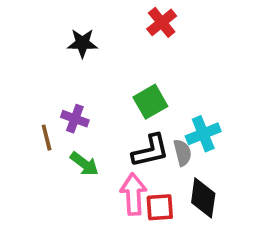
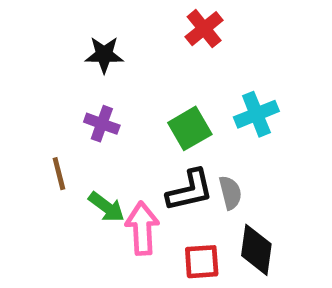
purple cross: (75, 119) -> (102, 124), moved
cyan cross: (203, 134) -> (256, 114), moved
pink arrow: (133, 194) -> (142, 228), moved

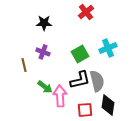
brown line: (59, 174) -> (24, 65), moved
gray semicircle: (230, 193) -> (97, 81), size x1.5

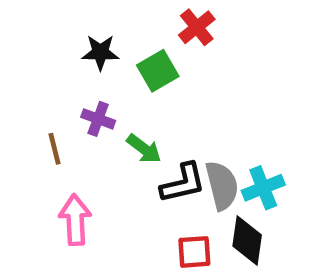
cyan cross: (108, 48) -> (263, 188), moved
green square: (80, 54) -> (158, 71), moved
green arrow: (45, 87) -> (144, 149), moved
pink arrow: (60, 96) -> (75, 220), moved

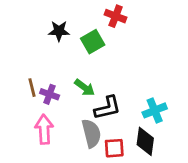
red cross: (197, 27) -> (116, 16), turned -30
purple cross: (98, 119) -> (50, 94), moved
gray semicircle: (222, 185) -> (91, 133), moved

